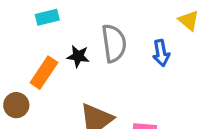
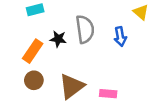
brown circle: (16, 105) -> (34, 80), moved

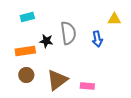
yellow triangle: (141, 12) -> (114, 19), turned -40
orange rectangle: (33, 51) -> (25, 51), turned 48

